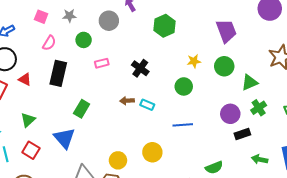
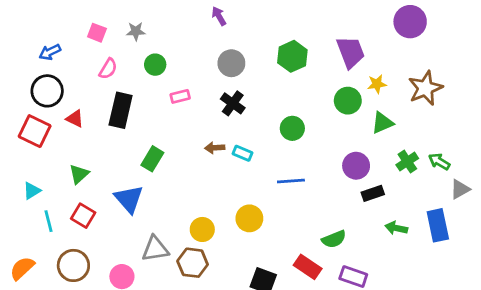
gray circle: (109, 21) -> (231, 63), moved
green hexagon: (165, 26) -> (292, 56), moved
yellow star: (194, 61) -> (377, 84), moved
green cross: (259, 108) -> (407, 162), moved

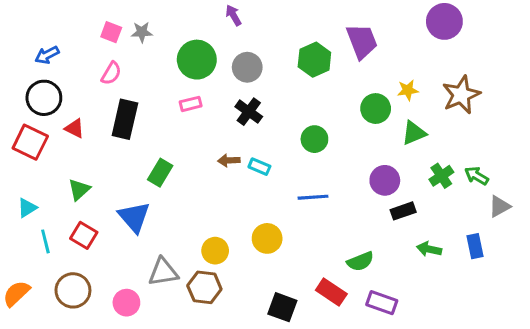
pink square: (97, 33) -> (111, 32), moved
purple trapezoid: (351, 52) -> (362, 41), moved
green circle: (155, 65) -> (197, 60), moved, size x1.6
blue rectangle: (438, 225) -> (475, 246), size x0.7

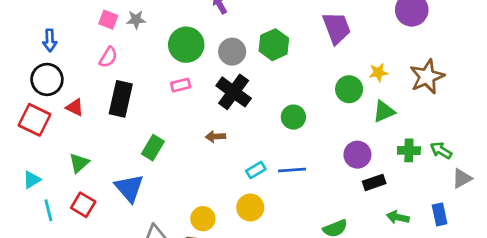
blue arrow: (47, 55) -> (50, 40), turned -65
green hexagon: (314, 60) -> (274, 45), moved
black cross: (249, 112) -> (234, 92), size x1.4
cyan rectangle: (259, 167) -> (256, 170), moved, turned -54
green cross: (441, 176) -> (409, 150), turned 35

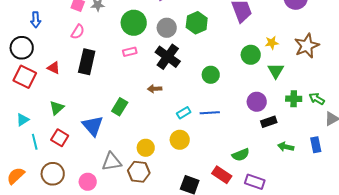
black circle: (47, 79) -> (22, 48), moved
green triangle: (384, 111) -> (276, 71), turned -36
green rectangle: (153, 148) -> (120, 107), moved

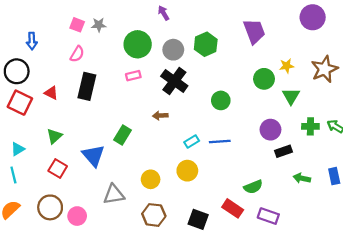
cyan line: (35, 142) -> (13, 175), moved
brown hexagon: (139, 172) -> (154, 215), moved
pink circle: (88, 182) -> (77, 216), moved

